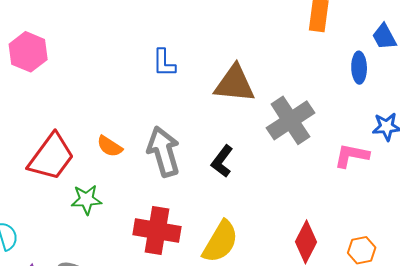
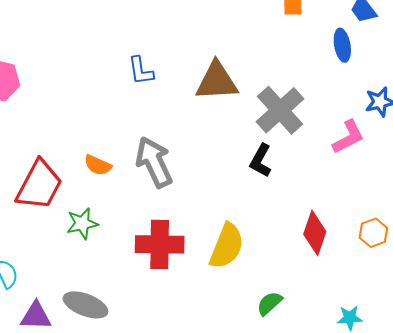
pink L-shape: (352, 156) -> (348, 137), turned 150
black L-shape: (222, 161) -> (261, 161), moved

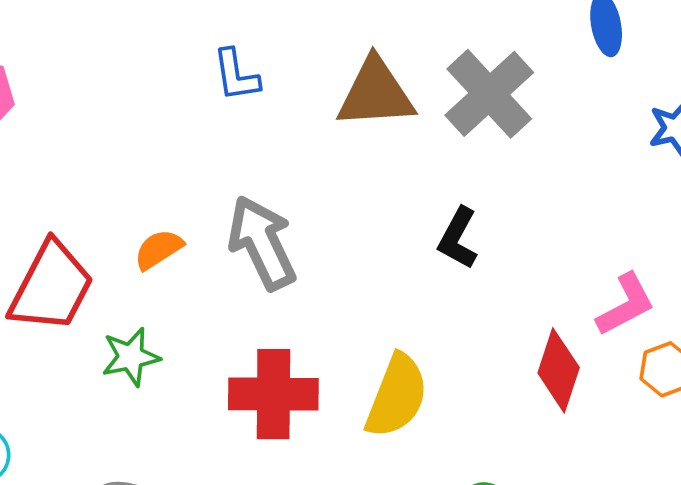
gray cross: (280, 110) -> (489, 94), moved
pink L-shape: (348, 137) -> (626, 305), moved
orange semicircle: (98, 165) -> (159, 249), turned 124

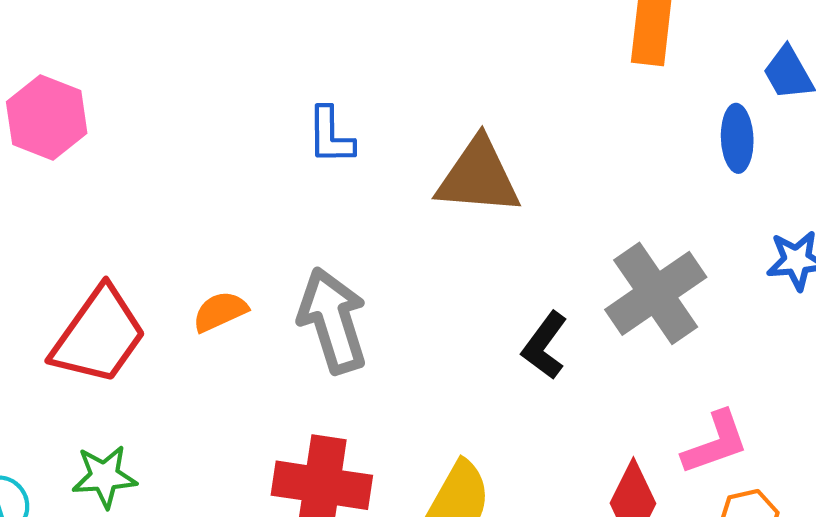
gray cross: (489, 94) -> (656, 293), moved
green star: (131, 357) -> (104, 477), moved

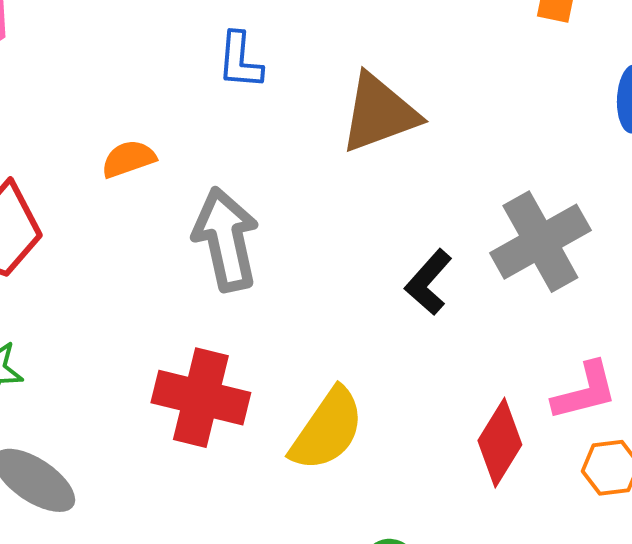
brown triangle: (478, 177) -> (379, 113), turned -30
orange semicircle: (220, 312) -> (128, 159), moved

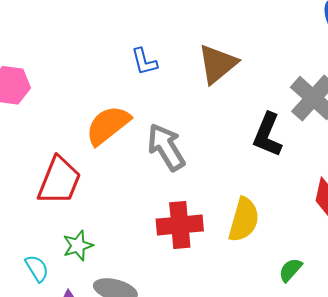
orange semicircle: (128, 159) -> (108, 125), size x1.8
black L-shape: (428, 282) -> (268, 135), size x1.4

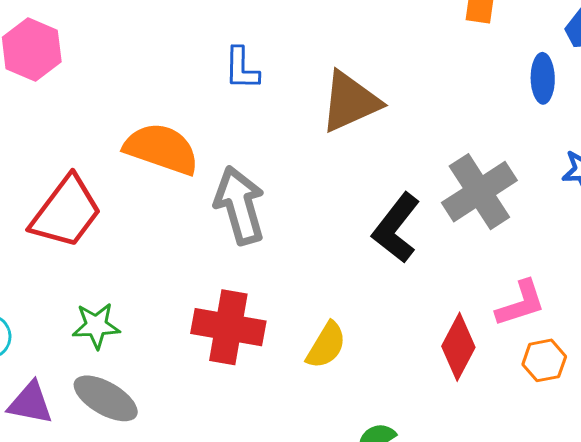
orange semicircle: (108, 125) -> (161, 149), turned 42
yellow semicircle: (244, 220) -> (326, 345), size x0.7
green star: (78, 246) -> (96, 326), moved

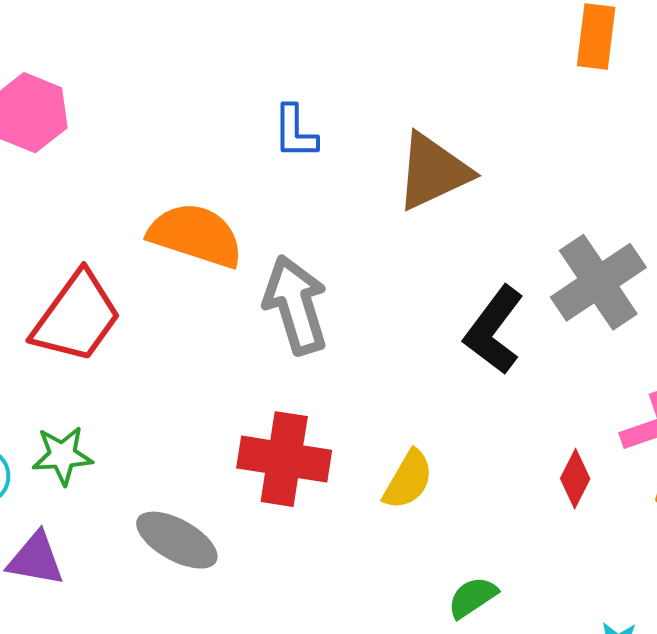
green star: (96, 326) -> (62, 455), moved
red diamond: (458, 347) -> (575, 479), size x0.7
gray ellipse: (106, 398) -> (177, 540), moved

